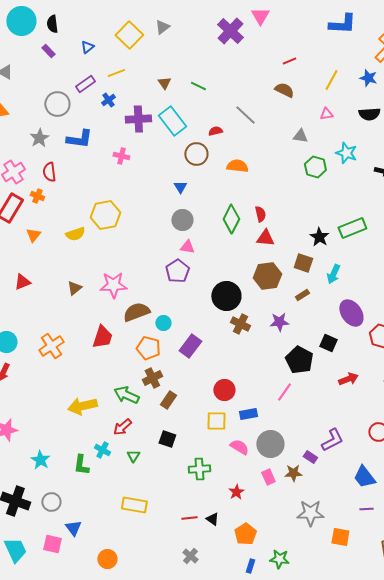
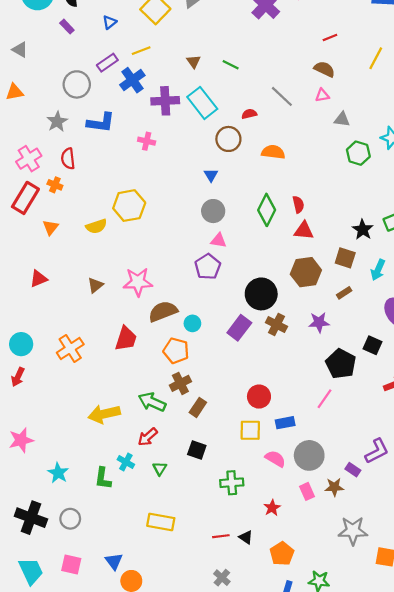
blue cross: (108, 100) -> (132, 80), size x1.6
pink triangle: (326, 114) -> (322, 95), moved
purple rectangle: (190, 346) -> (239, 328), moved
blue triangle: (73, 528) -> (114, 561), moved

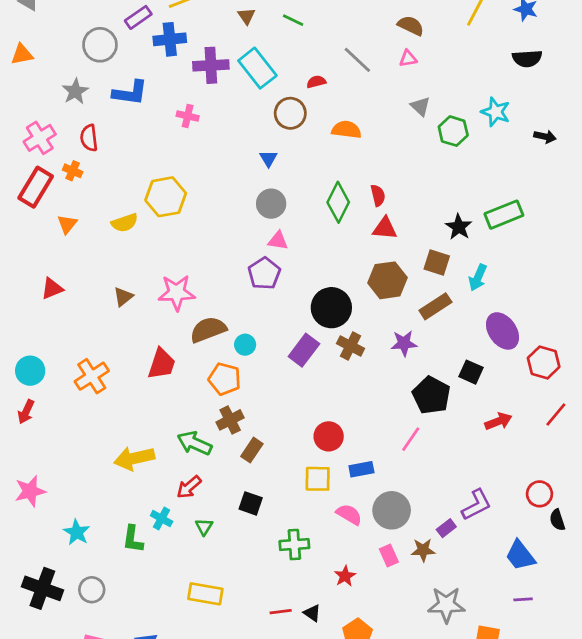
blue cross: (132, 80) -> (170, 39), turned 30
gray triangle: (342, 119) -> (420, 106), moved, turned 35
brown rectangle: (344, 293) -> (435, 306), size x1.6
purple rectangle: (353, 470) -> (446, 528), turned -72

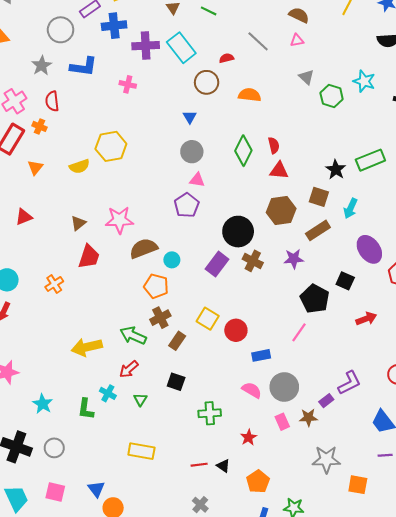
red trapezoid: (162, 364) -> (89, 257), moved
orange cross: (92, 376) -> (54, 284), size x0.7
yellow square: (318, 479) -> (208, 319), moved, turned 30

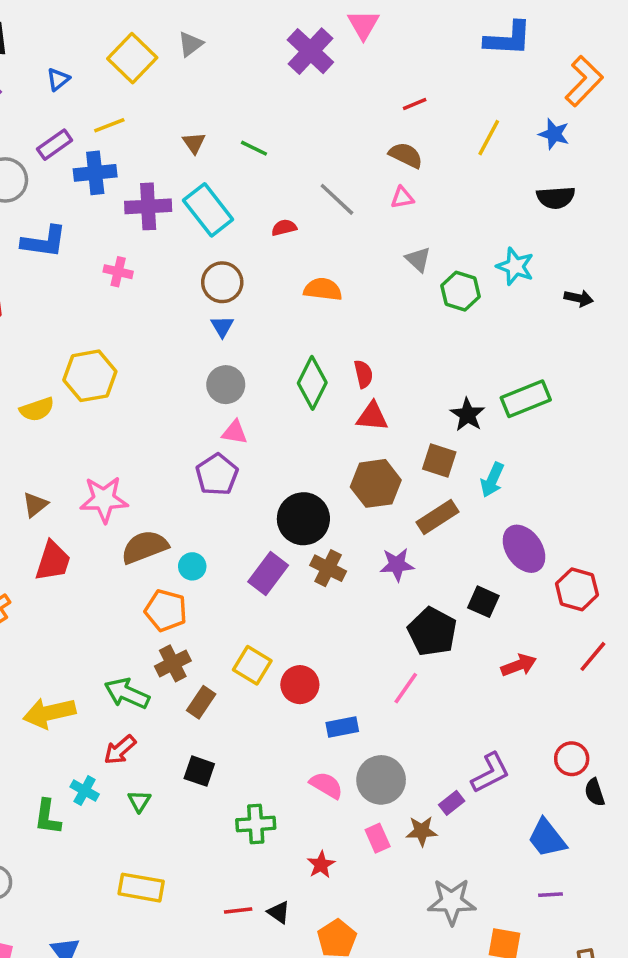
brown circle: (207, 82) -> (222, 282), moved

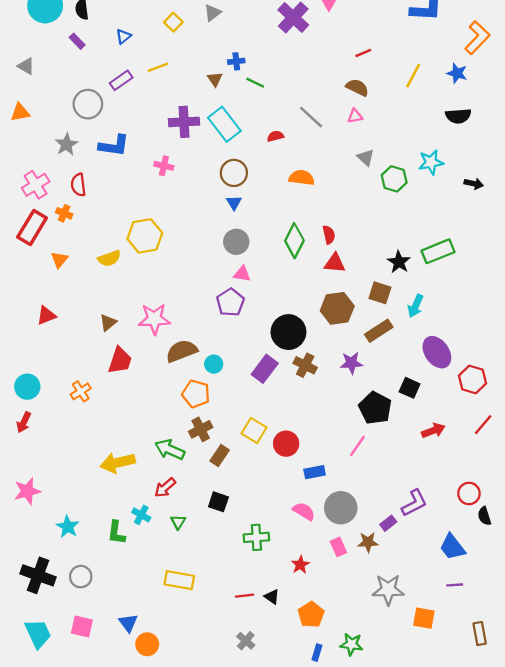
yellow square: (132, 58) -> (173, 22), size x0.6
blue cross: (95, 173) -> (236, 61), moved, size x0.6
cyan star: (515, 266) -> (431, 162), turned -30

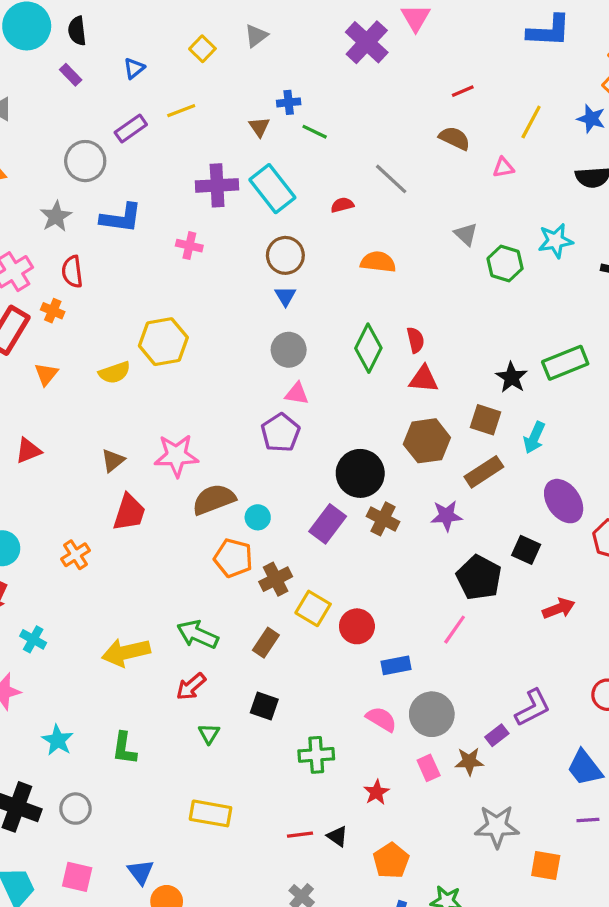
pink triangle: (355, 116) -> (503, 168), moved
brown cross: (201, 429) -> (276, 579), moved
cyan cross: (141, 515) -> (33, 639), moved

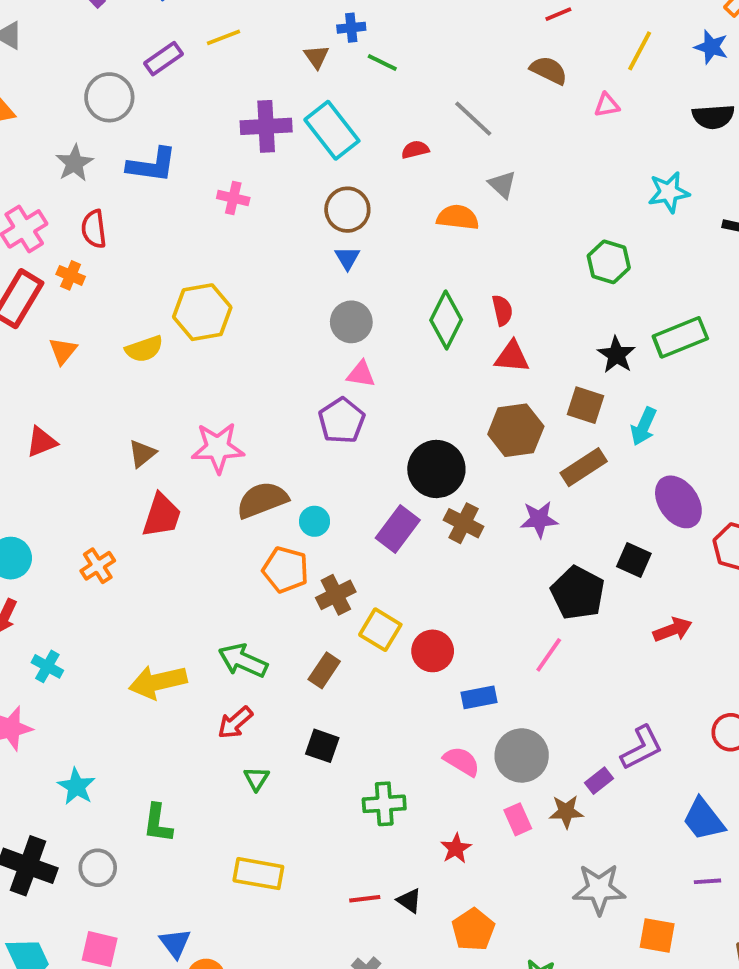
gray triangle: (466, 234) -> (502, 184), moved
green hexagon: (505, 264) -> (609, 262), moved
green L-shape: (124, 748) -> (158, 823), moved

